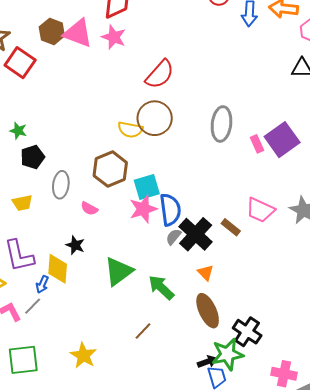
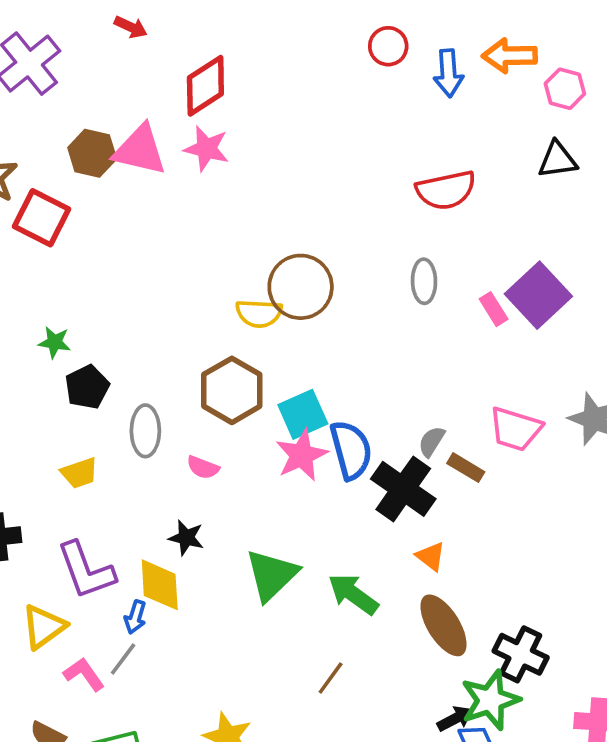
red semicircle: (160, 74) -> (446, 190), moved, turned 44
gray ellipse: (221, 124) -> (424, 281), size x0.7
gray semicircle: (174, 237) -> (432, 442), moved

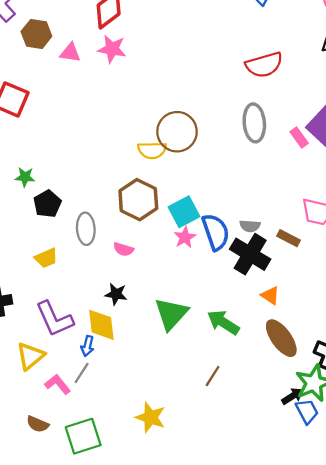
pink triangle: (140, 150) -> (70, 53), size x0.6
brown hexagon: (92, 153) -> (36, 34), moved
gray ellipse: (424, 281) -> (254, 123), size x1.4
gray semicircle: (432, 442) -> (250, 226), moved, turned -114
pink star: (302, 455) -> (185, 237), size x0.7

